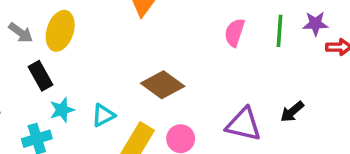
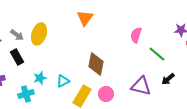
green line: (280, 31) -> (157, 54), moved, turned -54
black rectangle: (40, 76) -> (17, 57), moved
brown diamond: (163, 85) -> (96, 64), turned 65

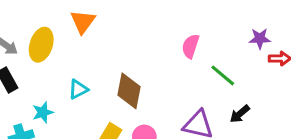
orange triangle: (85, 18) -> (83, 22), moved
cyan triangle: (63, 81) -> (78, 89), moved

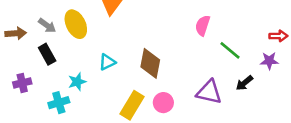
purple star: (260, 39) -> (269, 61), moved
yellow ellipse: (41, 45) -> (76, 24), turned -44

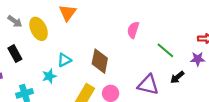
gray arrow: (47, 25) -> (15, 21), moved
pink semicircle: (203, 25) -> (133, 30), moved
cyan star: (77, 82) -> (49, 76), moved

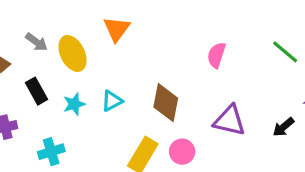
green line: (165, 50) -> (285, 52), moved
cyan star: (49, 76) -> (74, 104), moved
purple triangle: (148, 85) -> (230, 121), moved

